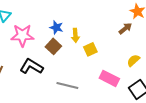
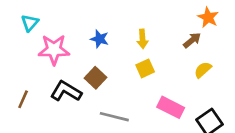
yellow arrow: (75, 35) -> (142, 39), moved
brown square: (53, 46) -> (95, 78), moved
yellow semicircle: (133, 60) -> (203, 70), moved

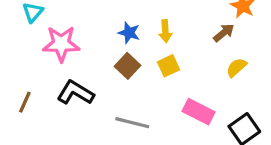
blue star: (100, 39) -> (129, 33), moved
brown square: (95, 78) -> (127, 66), moved

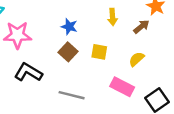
yellow arrow: (165, 31) -> (112, 17), moved
yellow square: (169, 66) -> (99, 52), turned 35
yellow semicircle: (236, 67) -> (137, 59), moved

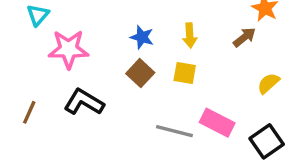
yellow arrow: (112, 17) -> (190, 35), moved
yellow semicircle: (137, 59) -> (268, 83), moved
gray line: (72, 95) -> (174, 131), moved

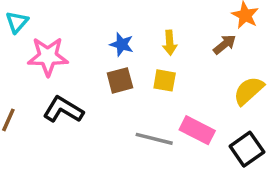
brown square: (140, 73) -> (120, 80), turned 32
yellow semicircle: (268, 83) -> (249, 91), size x1.4

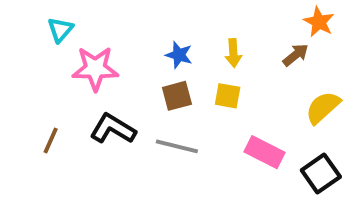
gray line: (154, 139) -> (177, 146), moved

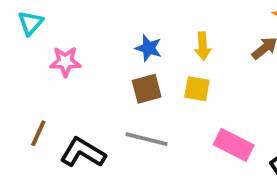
pink star: (95, 69) -> (65, 62), size x0.7
black L-shape: (113, 129) -> (83, 153), moved
brown line: (51, 140) -> (38, 133), moved

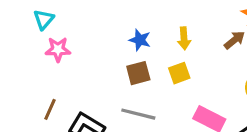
pink star: (65, 62) -> (58, 49), moved
yellow square: (197, 89) -> (179, 73), turned -30

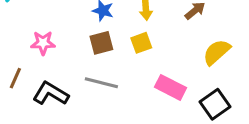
pink star: (58, 49) -> (43, 43), moved

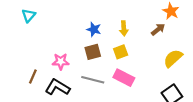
pink star: (43, 43) -> (61, 62), moved
pink rectangle: (170, 87) -> (124, 78), moved

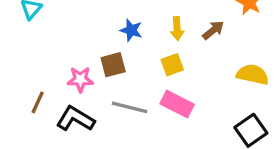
brown arrow: (158, 29) -> (213, 30), moved
brown square: (93, 52) -> (113, 65), moved
yellow semicircle: (173, 58) -> (253, 75), turned 54

